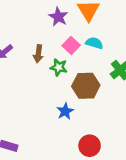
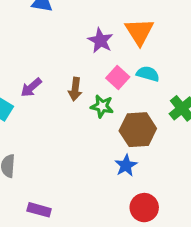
blue star: (65, 111) -> (126, 166), moved

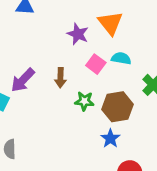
purple arrow: (31, 87) -> (23, 80), size x1.4
green star: (102, 106) -> (84, 101), moved

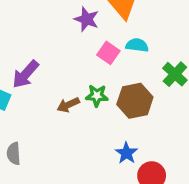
brown arrow: (60, 78) -> (68, 105), moved, turned 66
blue star: (110, 138) -> (126, 153), moved

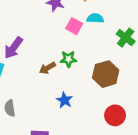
brown hexagon: (135, 101) -> (106, 74), moved
blue star: (126, 153) -> (65, 100), moved

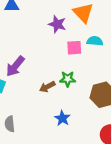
pink square: (74, 26) -> (74, 48), turned -35

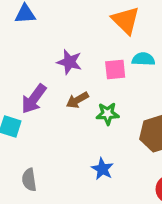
purple star: (57, 24) -> (69, 62), moved
brown arrow: (47, 87) -> (77, 100), moved

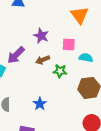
cyan semicircle: (143, 59) -> (86, 58), moved
blue star: (102, 169) -> (40, 104), moved

